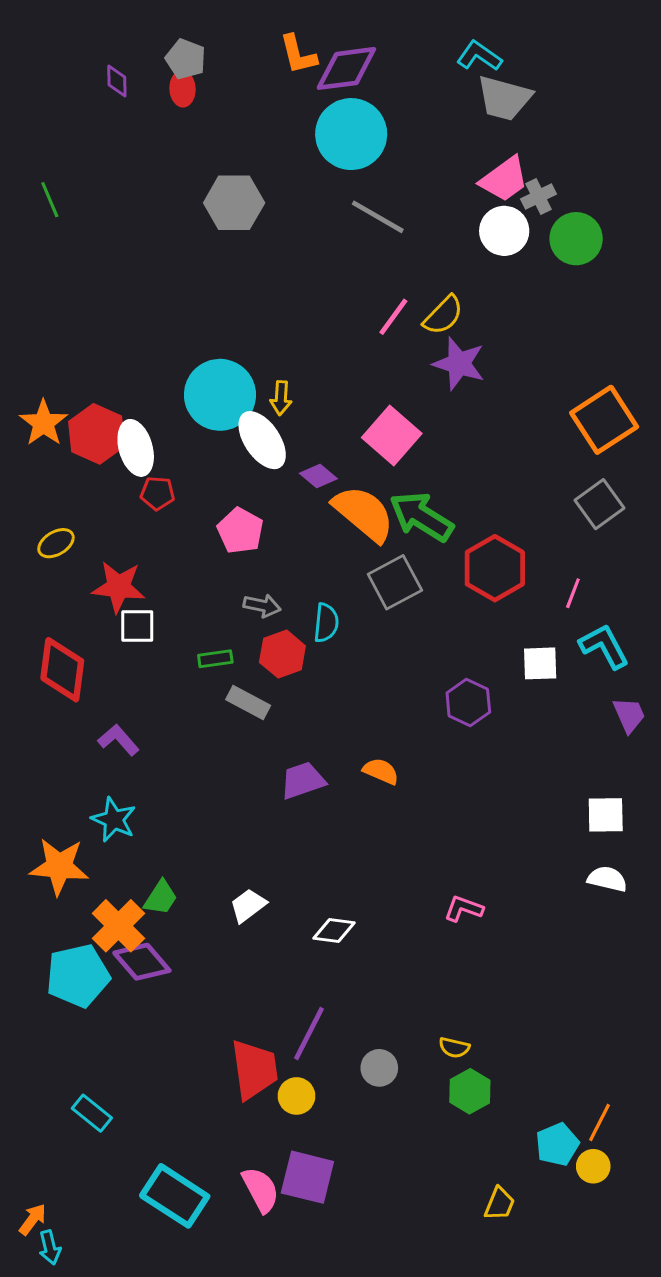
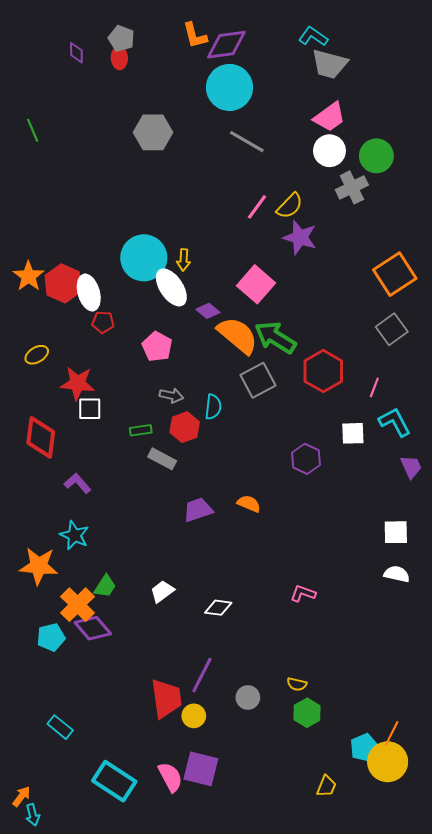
gray cross: (539, 197) -> (352, 187), moved, size x1.4
cyan pentagon: (78, 976) -> (51, 637), size x0.7
yellow circle: (593, 1166) -> (388, 762), size x1.8

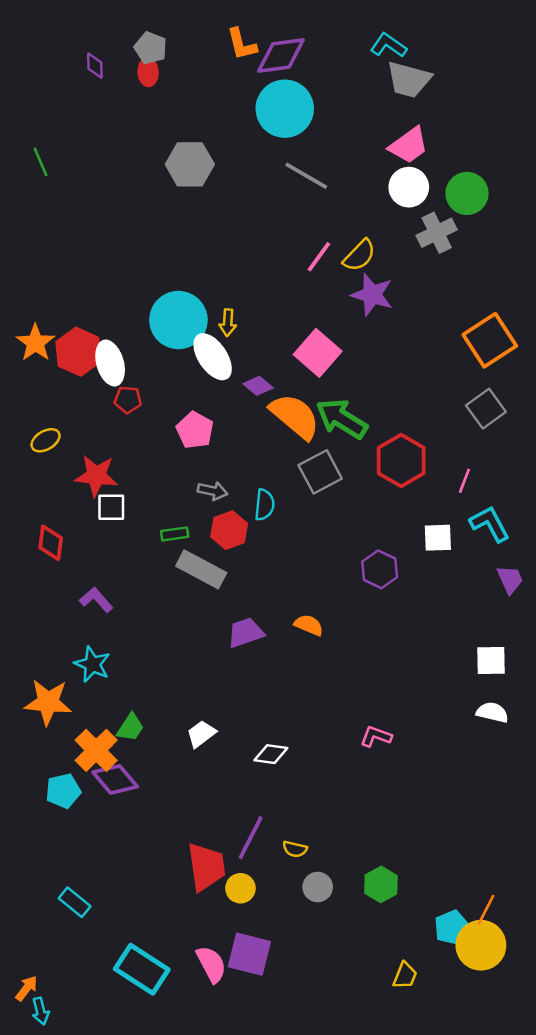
red diamond: (41, 437) -> (51, 543), size x0.7
gray rectangle: (162, 459) -> (201, 569), size x1.4
yellow semicircle: (297, 684) -> (295, 849), moved
gray circle: (248, 697) -> (318, 887), moved

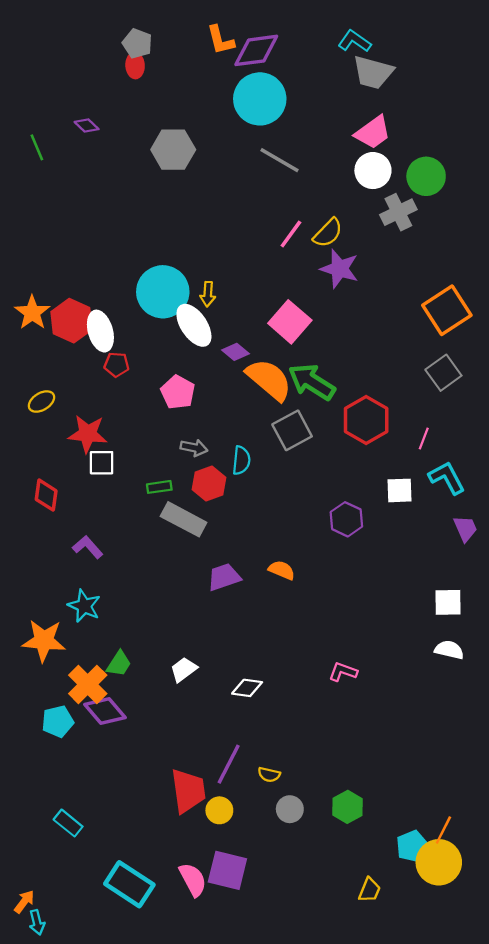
purple diamond: (95, 66) -> (87, 125), moved, turned -45

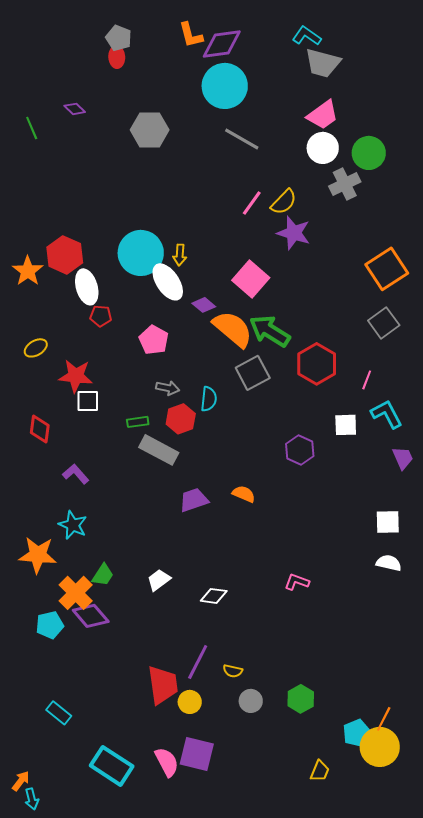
red hexagon: (72, 321) -> (65, 255), moved

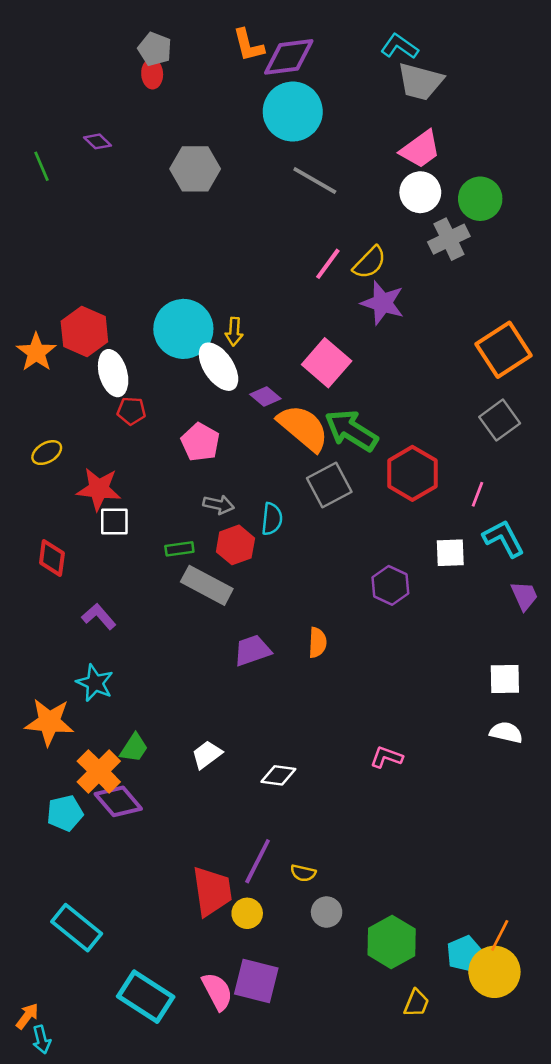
orange semicircle: (244, 494) -> (317, 643), turned 70
green hexagon: (301, 699) -> (392, 942), moved, size x1.4
cyan rectangle: (59, 713) -> (77, 928), size x1.5

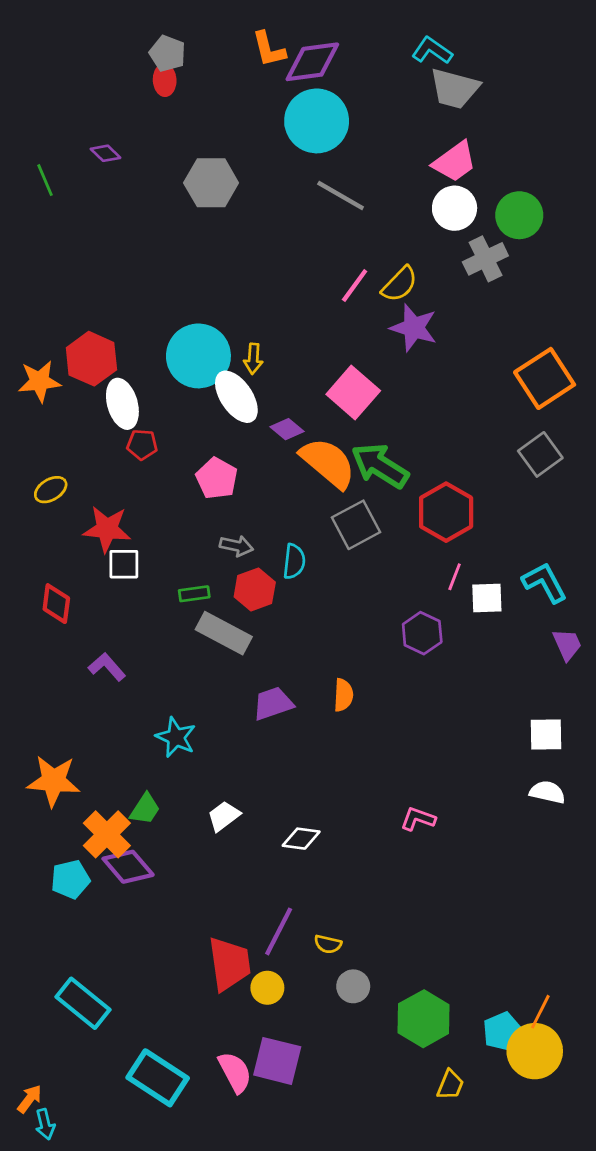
orange star: (36, 352) -> (39, 381), turned 30
pink line: (478, 494) -> (455, 577), moved
cyan star: (95, 683) -> (176, 737), moved

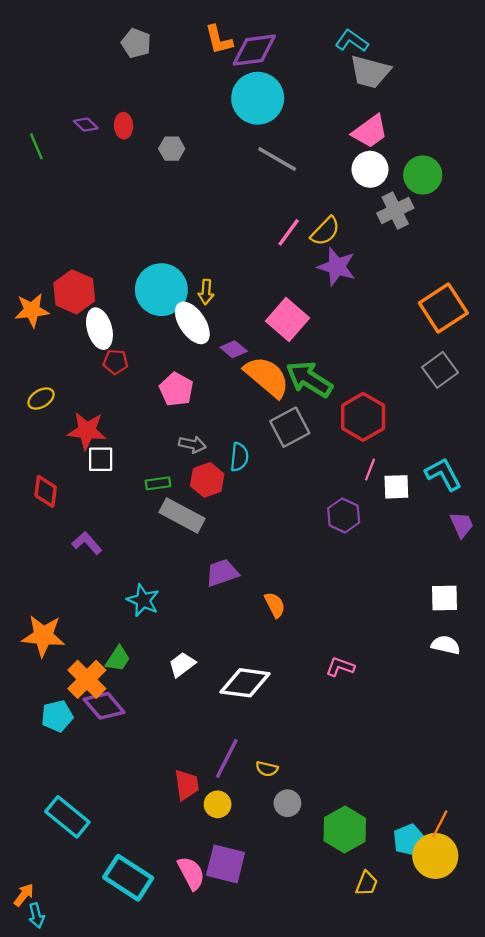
red ellipse: (165, 80) -> (124, 126), moved
gray hexagon: (211, 183) -> (172, 149), size x0.6
orange semicircle: (343, 695) -> (275, 605), moved, turned -30
white diamond: (301, 839) -> (245, 683), size x1.6
red trapezoid: (229, 964) -> (187, 785), size x0.7

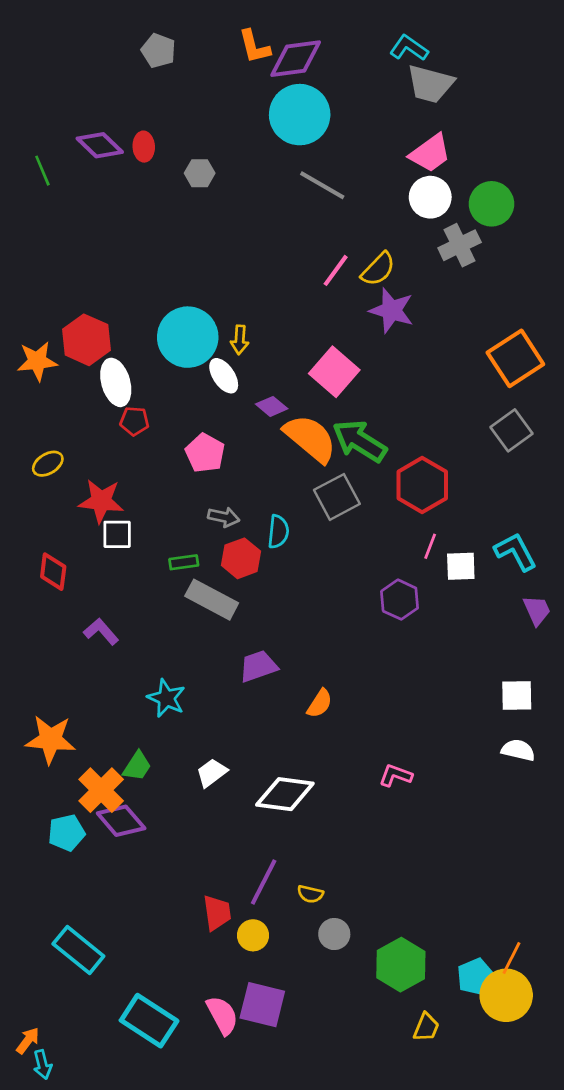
purple diamond: (86, 125) -> (100, 145), size x1.6
white ellipse: (192, 323) -> (224, 376), size x0.7
orange semicircle: (275, 605) -> (320, 704), turned 60

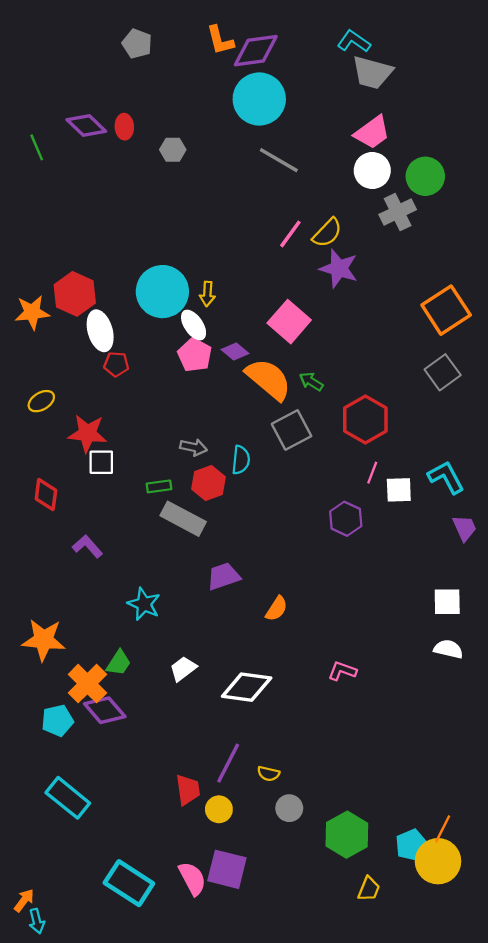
green arrow: (360, 441) -> (311, 382), size x0.5
pink pentagon: (205, 453) -> (195, 355), moved
cyan rectangle: (78, 950) -> (68, 798), moved

